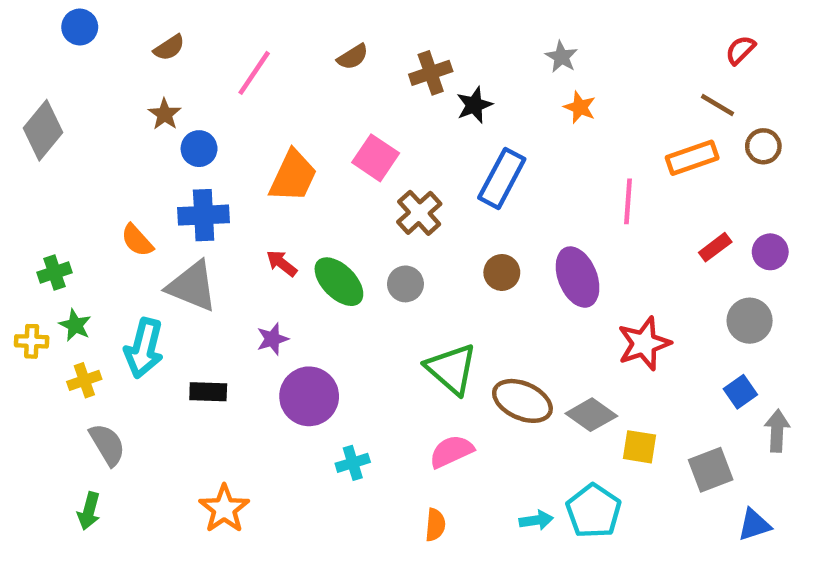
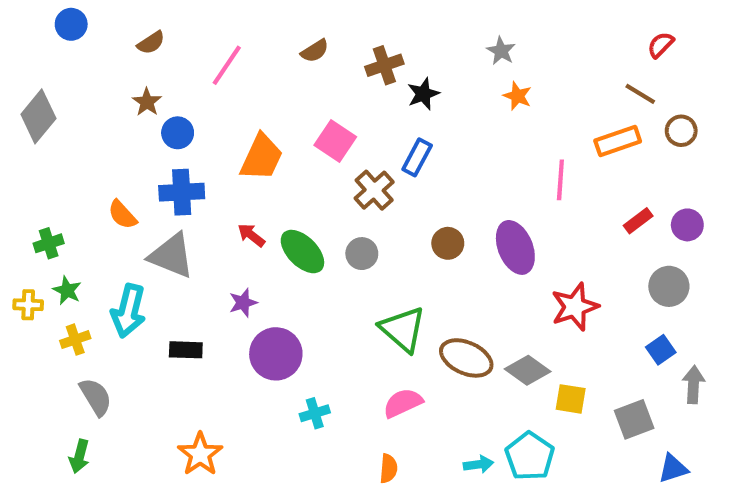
blue rectangle: (502, 178) -> (417, 157), moved, size x0.7

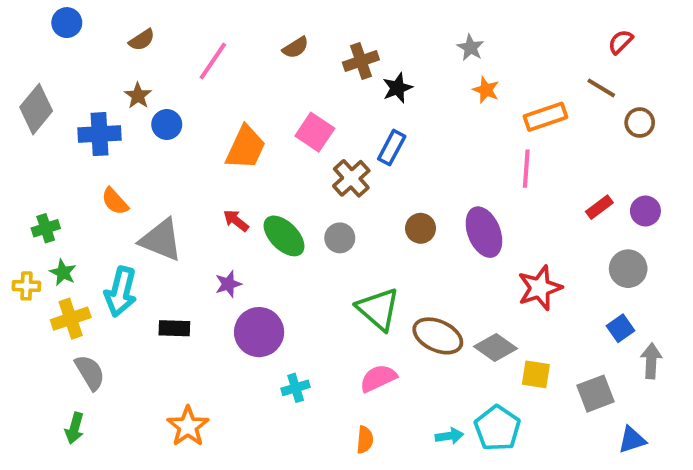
orange rectangle: (618, 141) -> (545, 117), moved
blue cross: (182, 192) -> (99, 134), moved
yellow cross: (75, 340) -> (71, 319), size x1.4

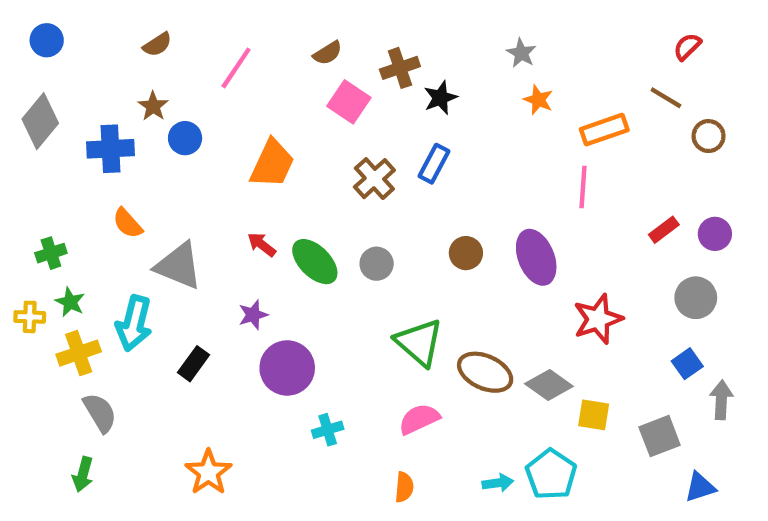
blue circle: (67, 23) -> (47, 40), moved
pink square: (315, 132) -> (349, 102), moved
brown cross: (351, 178) -> (374, 179), moved
black rectangle: (174, 328) -> (194, 364), turned -56

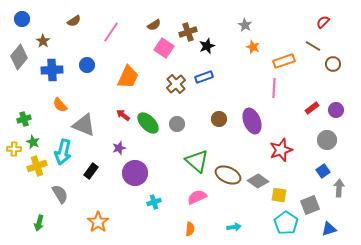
brown star: (153, 106) -> (43, 41), moved
blue rectangle: (434, 164) -> (204, 77), turned 42
gray semicircle: (100, 413) -> (60, 194), moved
cyan pentagon: (551, 474) -> (286, 223), moved

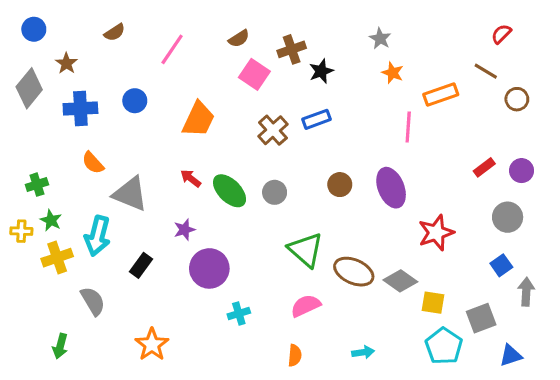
pink line: (274, 88) -> (408, 127), moved

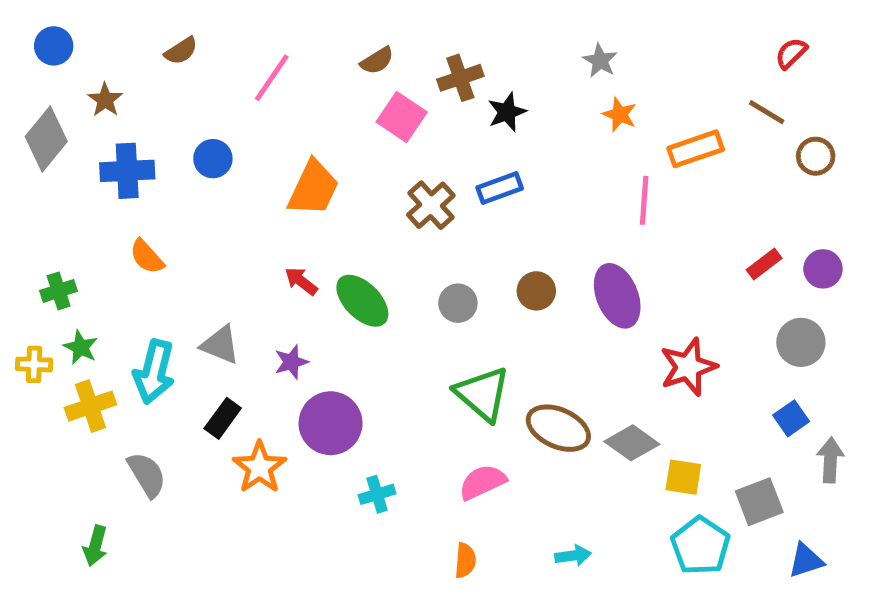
gray circle: (275, 192) -> (458, 303), moved
gray triangle: (130, 194) -> (220, 345), moved, size x0.7
orange star: (152, 345) -> (259, 467), moved

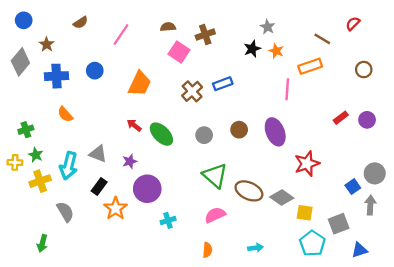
brown semicircle: (377, 61) -> (168, 27), turned -152
black star: (507, 112) -> (252, 49), moved
brown line: (767, 112) -> (322, 39), moved
gray circle: (801, 342) -> (375, 173), moved

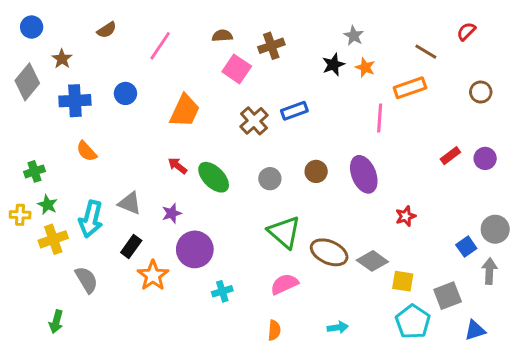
red star: (307, 164) -> (406, 216), size x0.6

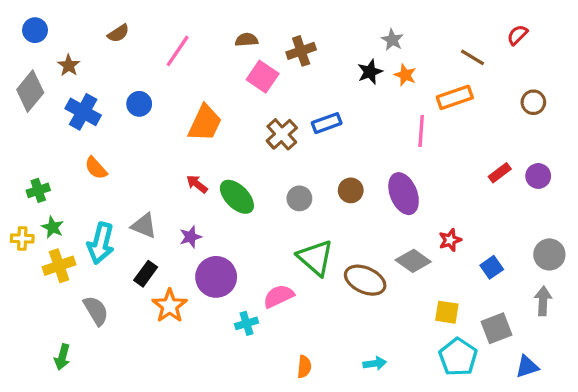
blue cross: (75, 101) -> (83, 112), turned 32
blue square: (466, 247) -> (492, 267), moved
gray diamond: (372, 261) -> (413, 261), moved
pink semicircle: (284, 284) -> (279, 296), moved

